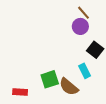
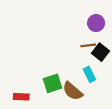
brown line: (84, 13) -> (88, 45), moved, turned -56
purple circle: (80, 26) -> (96, 23), moved

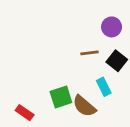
brown line: (88, 45) -> (89, 53), moved
red rectangle: (21, 97) -> (25, 113), turned 32

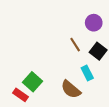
brown line: (89, 53) -> (75, 45), turned 64
green square: (61, 97) -> (32, 82), moved, turned -30

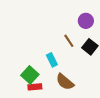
cyan rectangle: (87, 73) -> (52, 60), moved
red rectangle: (20, 95) -> (35, 87), moved, turned -40

